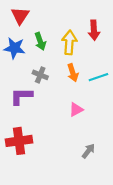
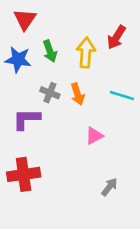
red arrow: (94, 30) -> (116, 37), turned 36
orange arrow: (73, 73) -> (78, 94), moved
cyan line: (98, 77) -> (122, 95), turned 36

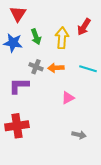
orange arrow: (78, 94) -> (56, 68), turned 105
gray arrow: (109, 187) -> (79, 135), turned 64

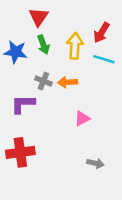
red triangle: (18, 14) -> (39, 17), moved
cyan line: (88, 69) -> (104, 59), moved

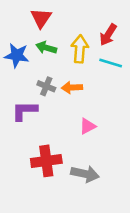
green arrow: (43, 45) -> (46, 48), turned 126
red cross: (20, 152) -> (46, 161), moved
gray arrow: (95, 163) -> (85, 174), moved, size x1.5

